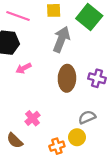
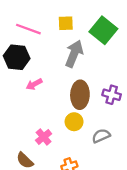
yellow circle: (77, 137) -> (74, 122), moved

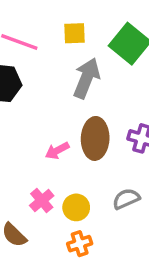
pink arrow: (34, 84) -> (57, 151), moved
yellow circle: (74, 122) -> (76, 207), moved

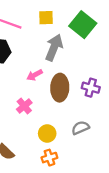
pink arrow: (57, 151) -> (35, 75), moved
pink cross: (42, 201) -> (24, 106), moved

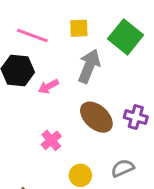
pink arrow: (35, 75) -> (48, 87), moved
brown ellipse: (60, 88) -> (96, 117), turned -50

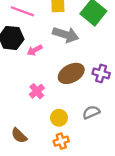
gray arrow: (89, 66) -> (66, 35), turned 85
brown ellipse: (96, 117) -> (71, 73), turned -70

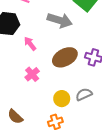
pink arrow: (35, 50) -> (30, 44), moved, turned 80
yellow circle: (59, 118) -> (62, 99), moved

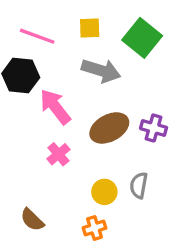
pink arrow: (30, 44) -> (55, 107), size x1.6
gray semicircle: (84, 94) -> (139, 185), turned -56

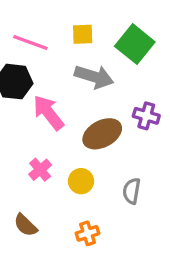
purple cross: (154, 128) -> (146, 116), moved
pink cross: (58, 154) -> (40, 170), moved
yellow circle: (104, 192) -> (81, 181), moved

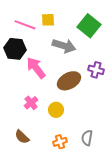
yellow square: (83, 34) -> (48, 20), moved
gray semicircle: (132, 191) -> (87, 138), moved

